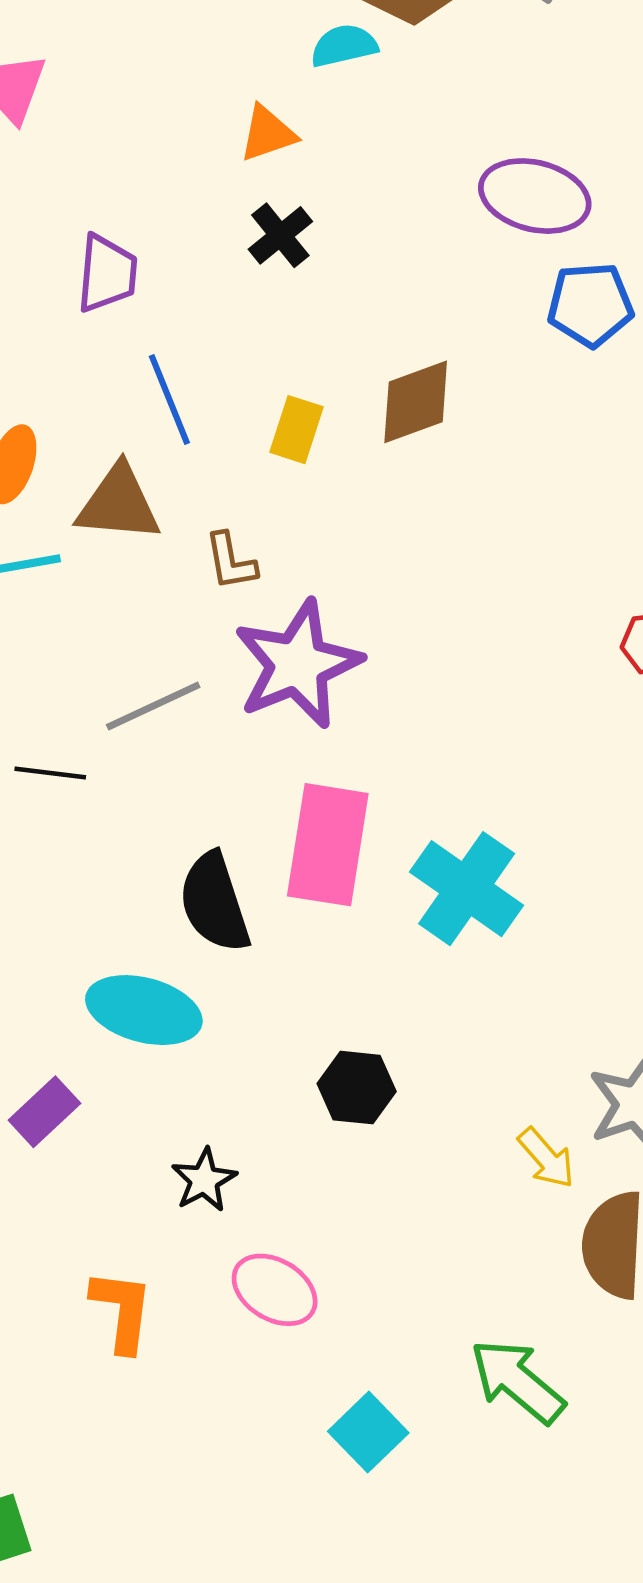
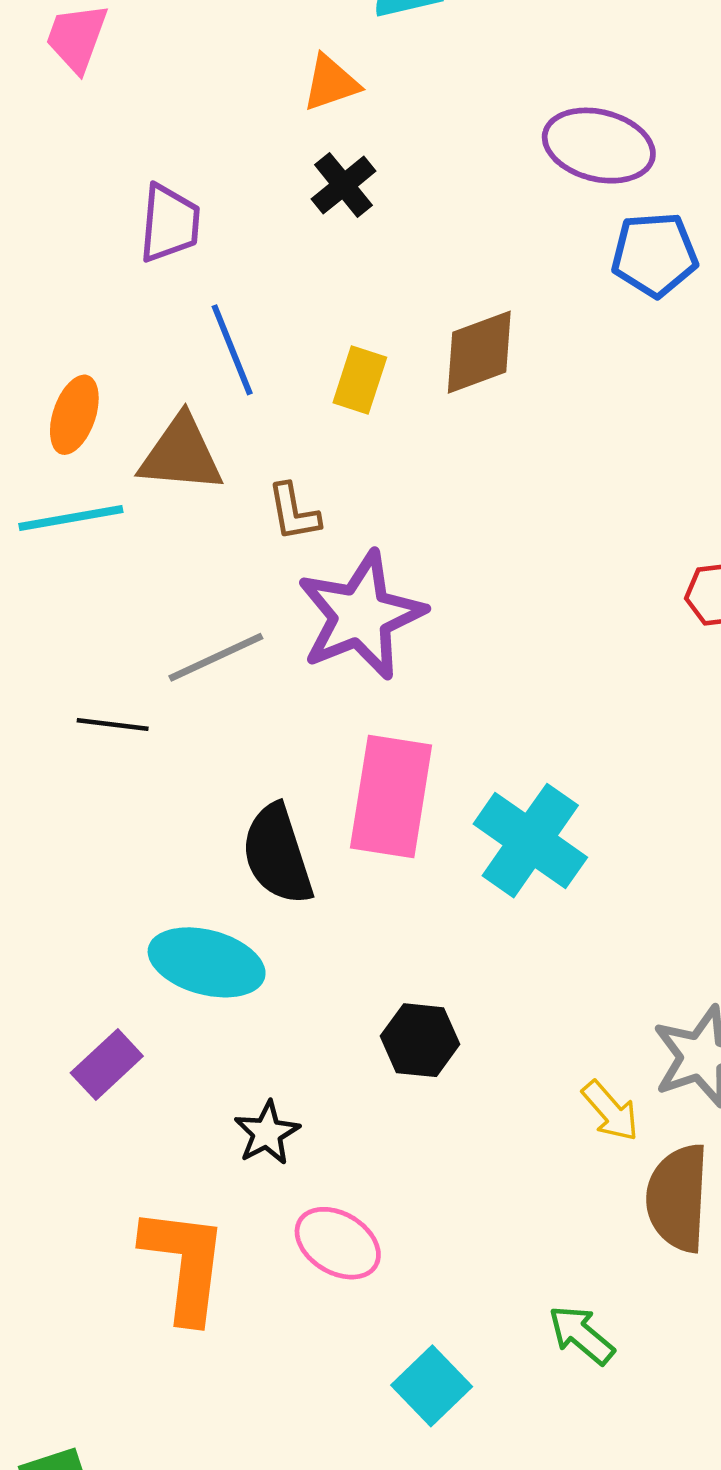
orange L-shape: (122, 1311) -> (185, 1264), size x1.4
green arrow: (517, 1381) -> (581, 1335), size x0.7

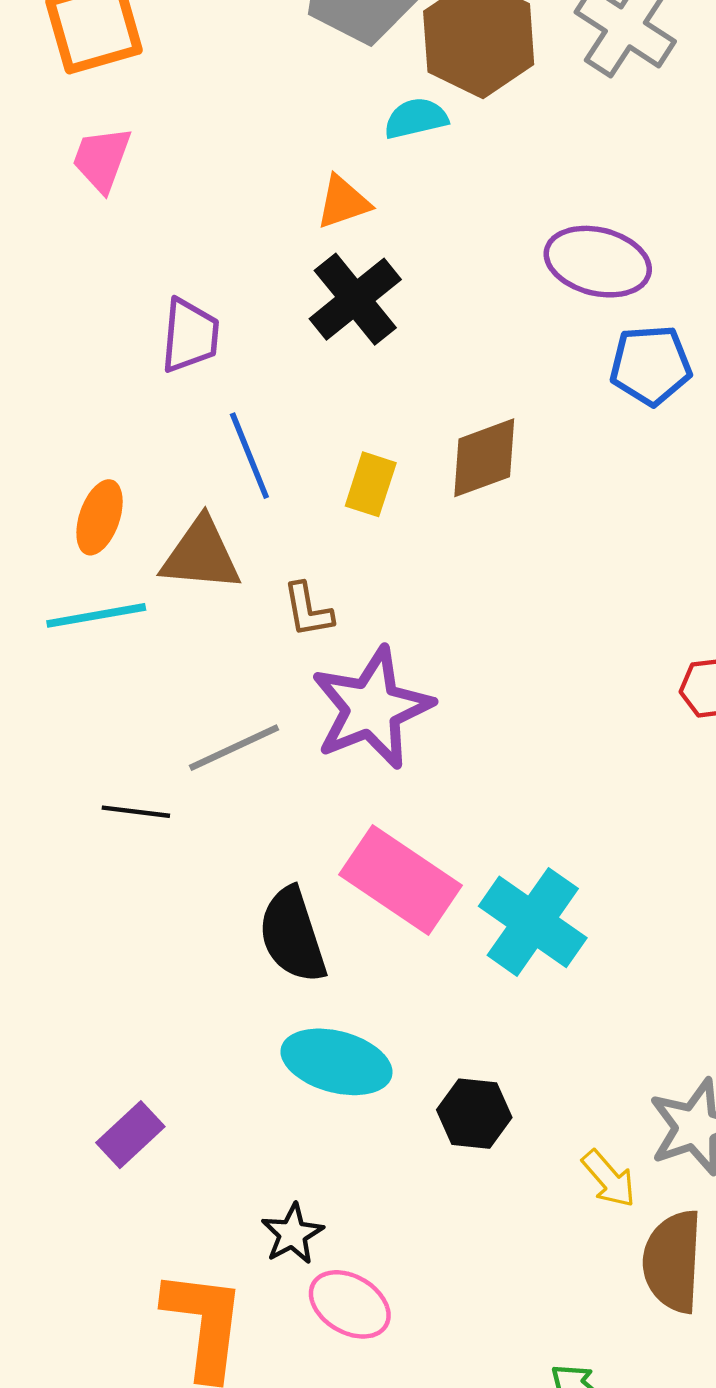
black cross: (344, 185) -> (355, 299), size x1.5
pink rectangle: (391, 796) -> (400, 880), turned -65
cyan ellipse: (207, 962) -> (337, 1062), moved
black hexagon: (420, 1040) -> (474, 1114), moved
black star: (267, 1133) -> (292, 1234), moved

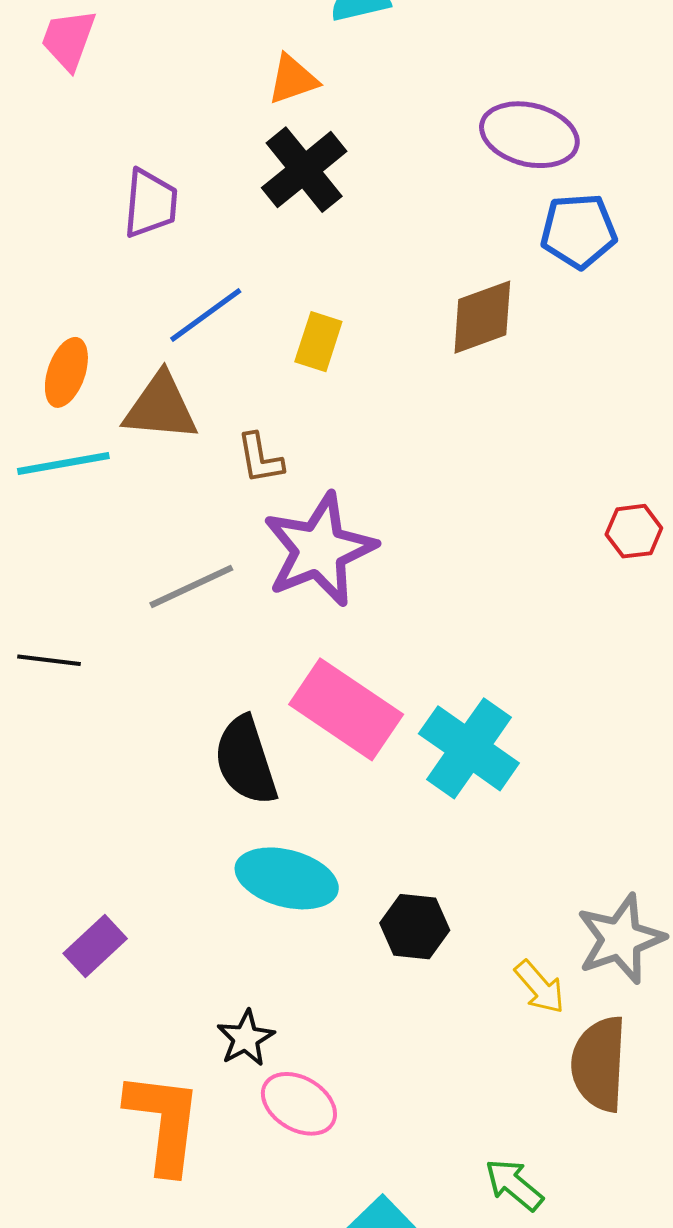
blue line: (249, 456) -> (206, 315), turned 76
brown diamond: (484, 458) -> (482, 317), moved
black line: (136, 812) -> (49, 660), moved

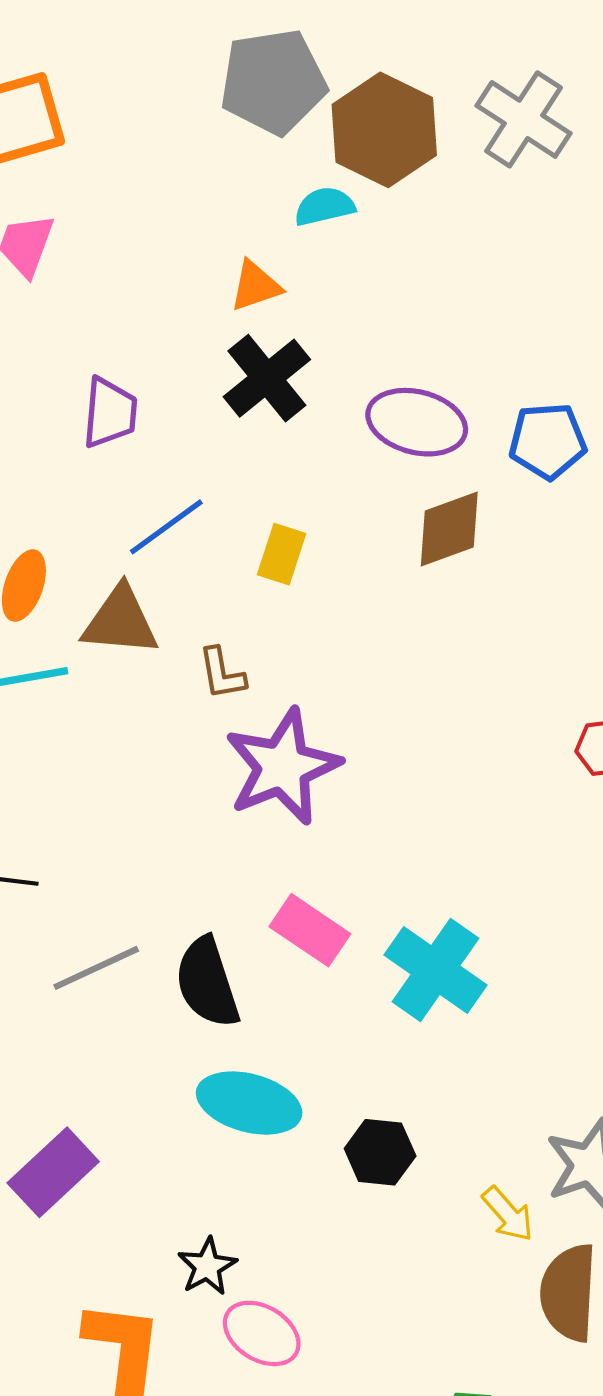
purple ellipse: (529, 135) -> (417, 422), moved
gray line: (191, 586) -> (96, 968), moved
pink rectangle: (346, 709) -> (310, 930), size x0.7
purple rectangle: (95, 946) -> (53, 1172), size x1.4

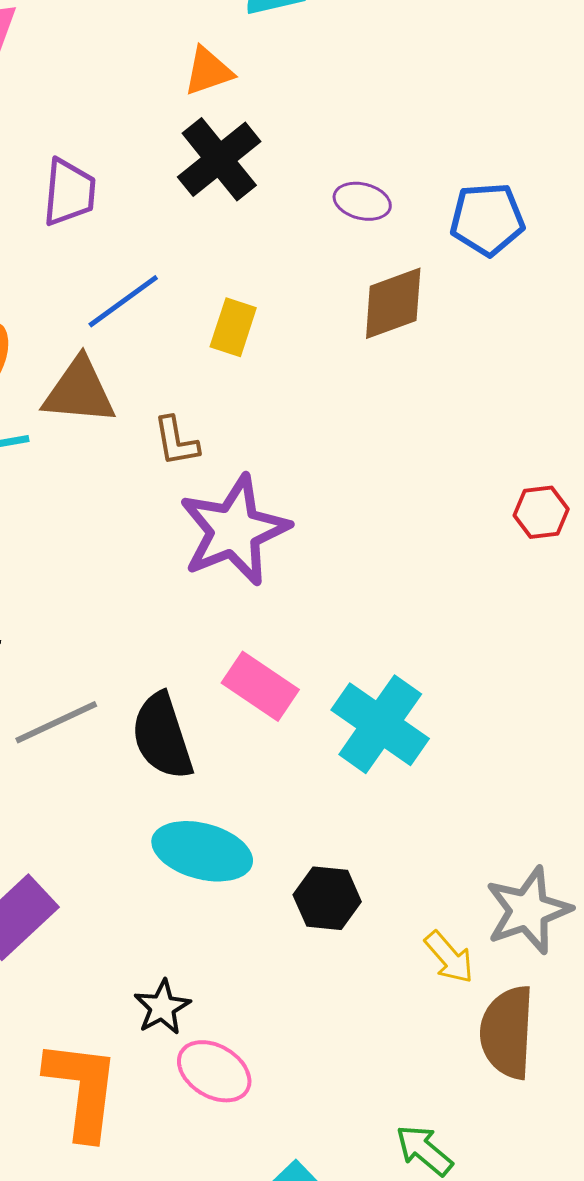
purple ellipse: (417, 422) -> (362, 201), size x0.6

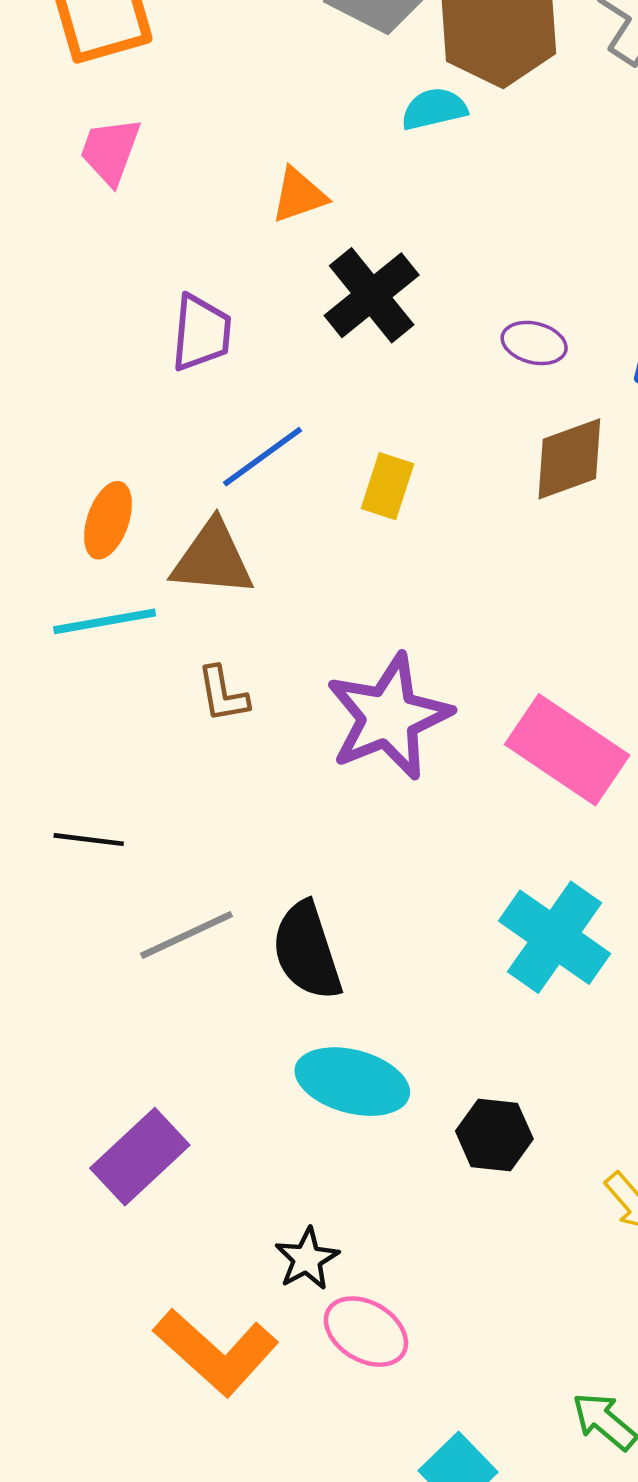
orange triangle: (208, 71) -> (299, 195), moved
brown L-shape: (176, 441) -> (223, 694), moved
pink rectangle: (260, 686) -> (567, 750), moved, size x1.4
orange L-shape: (82, 1089) -> (216, 1352), turned 125

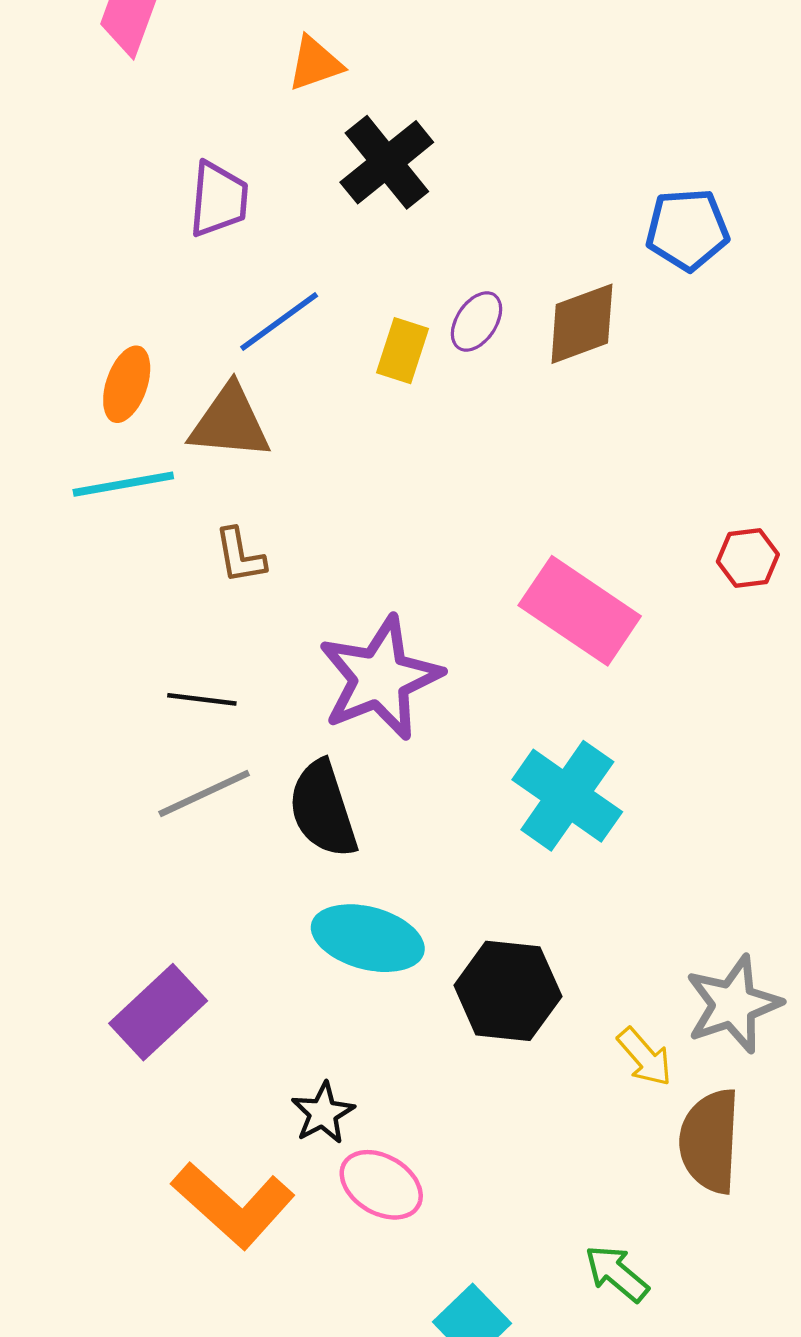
purple ellipse: (534, 343) -> (477, 321), moved, turned -70
purple star: (389, 717) -> (380, 678), moved
black line: (89, 840) -> (202, 699), moved
black hexagon: (494, 1135) -> (508, 991), size x1.4

